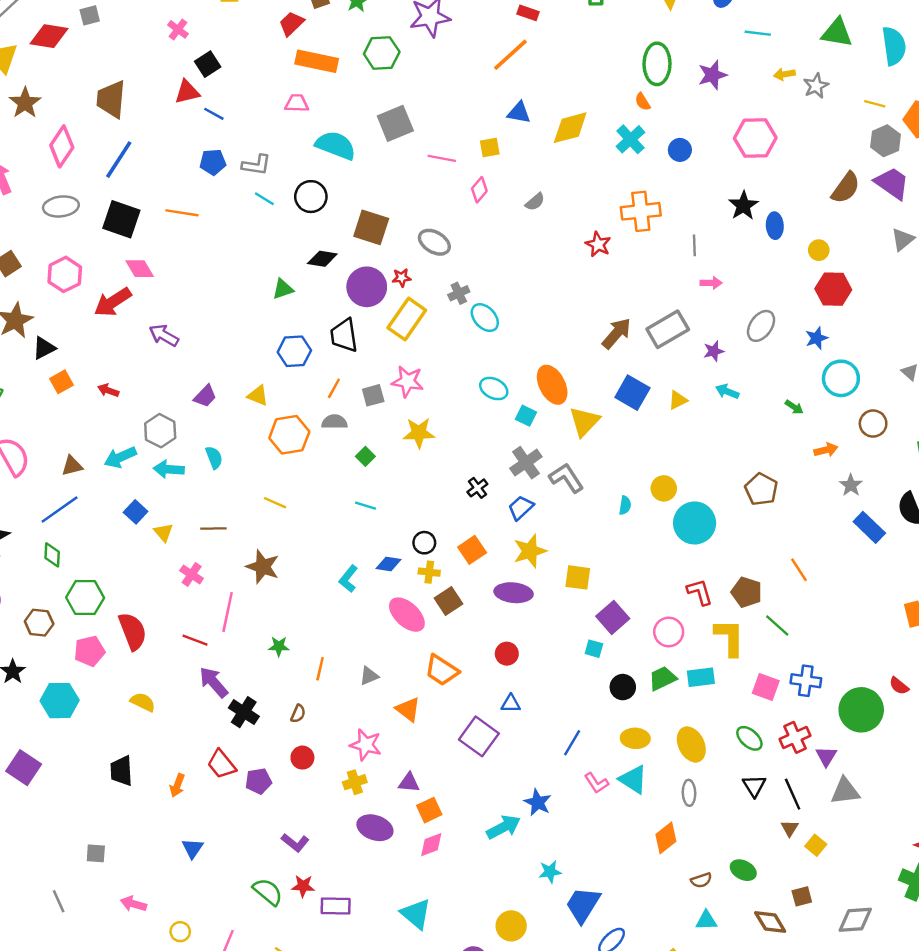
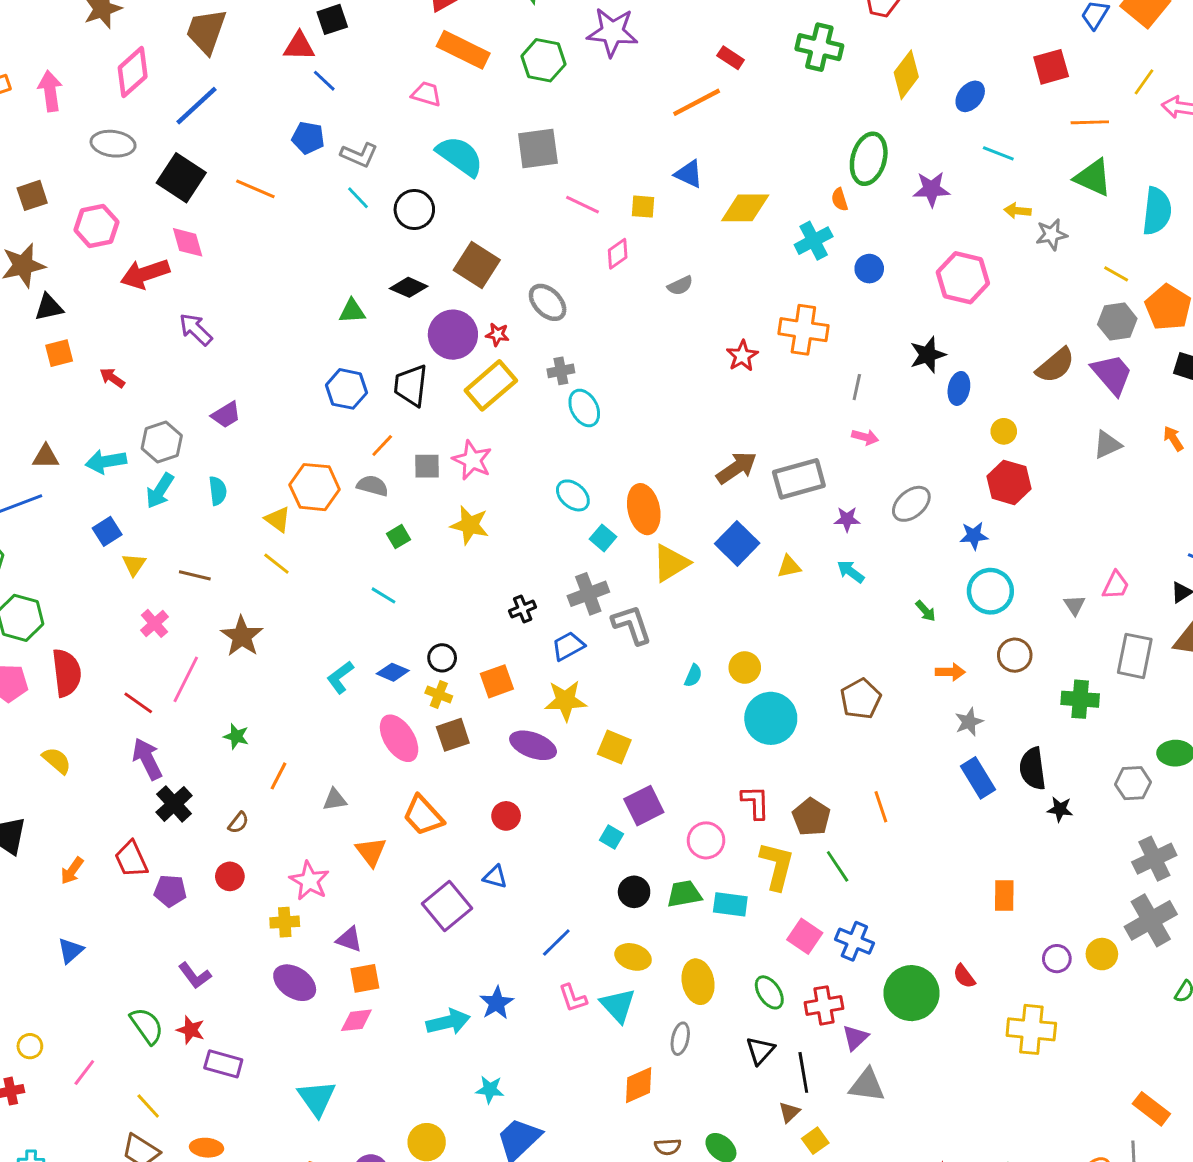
yellow triangle: (258, 395) -> (278, 519), moved
cyan arrow: (169, 469) -> (160, 491), turned -76

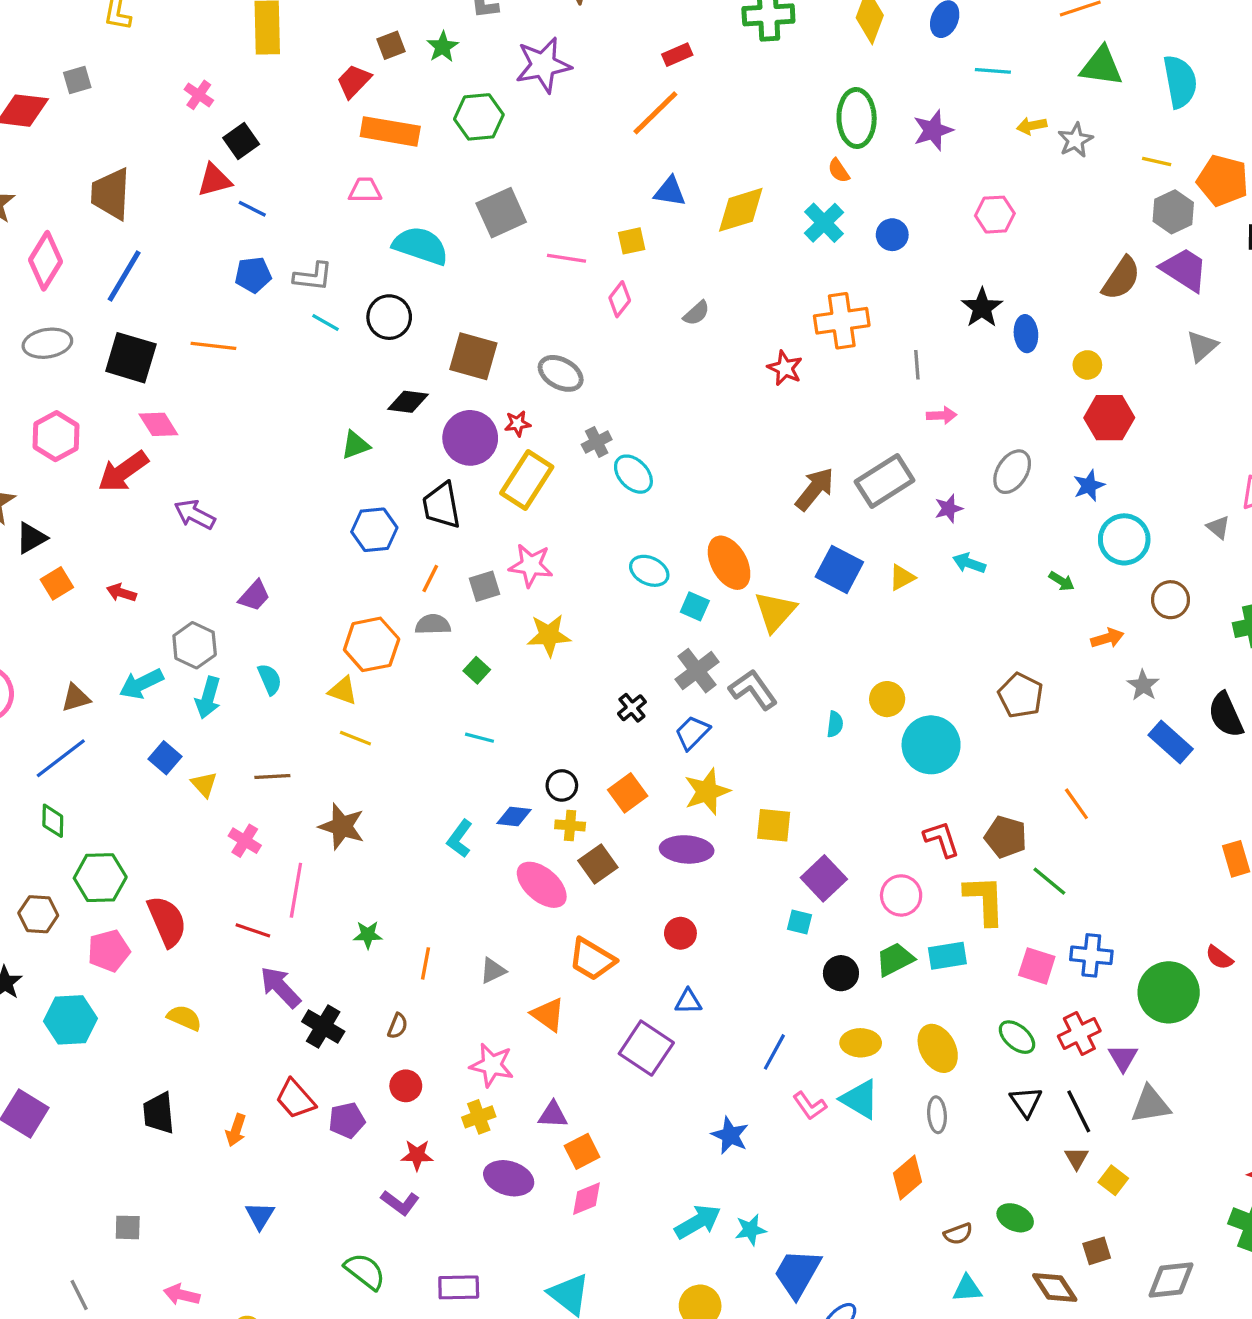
red rectangle: (731, 58) -> (677, 55), turned -40
pink hexagon: (963, 278) -> (995, 215), size x0.7
cyan arrow: (448, 1022) -> (698, 1222), moved
red star: (191, 1030) -> (417, 1155), moved

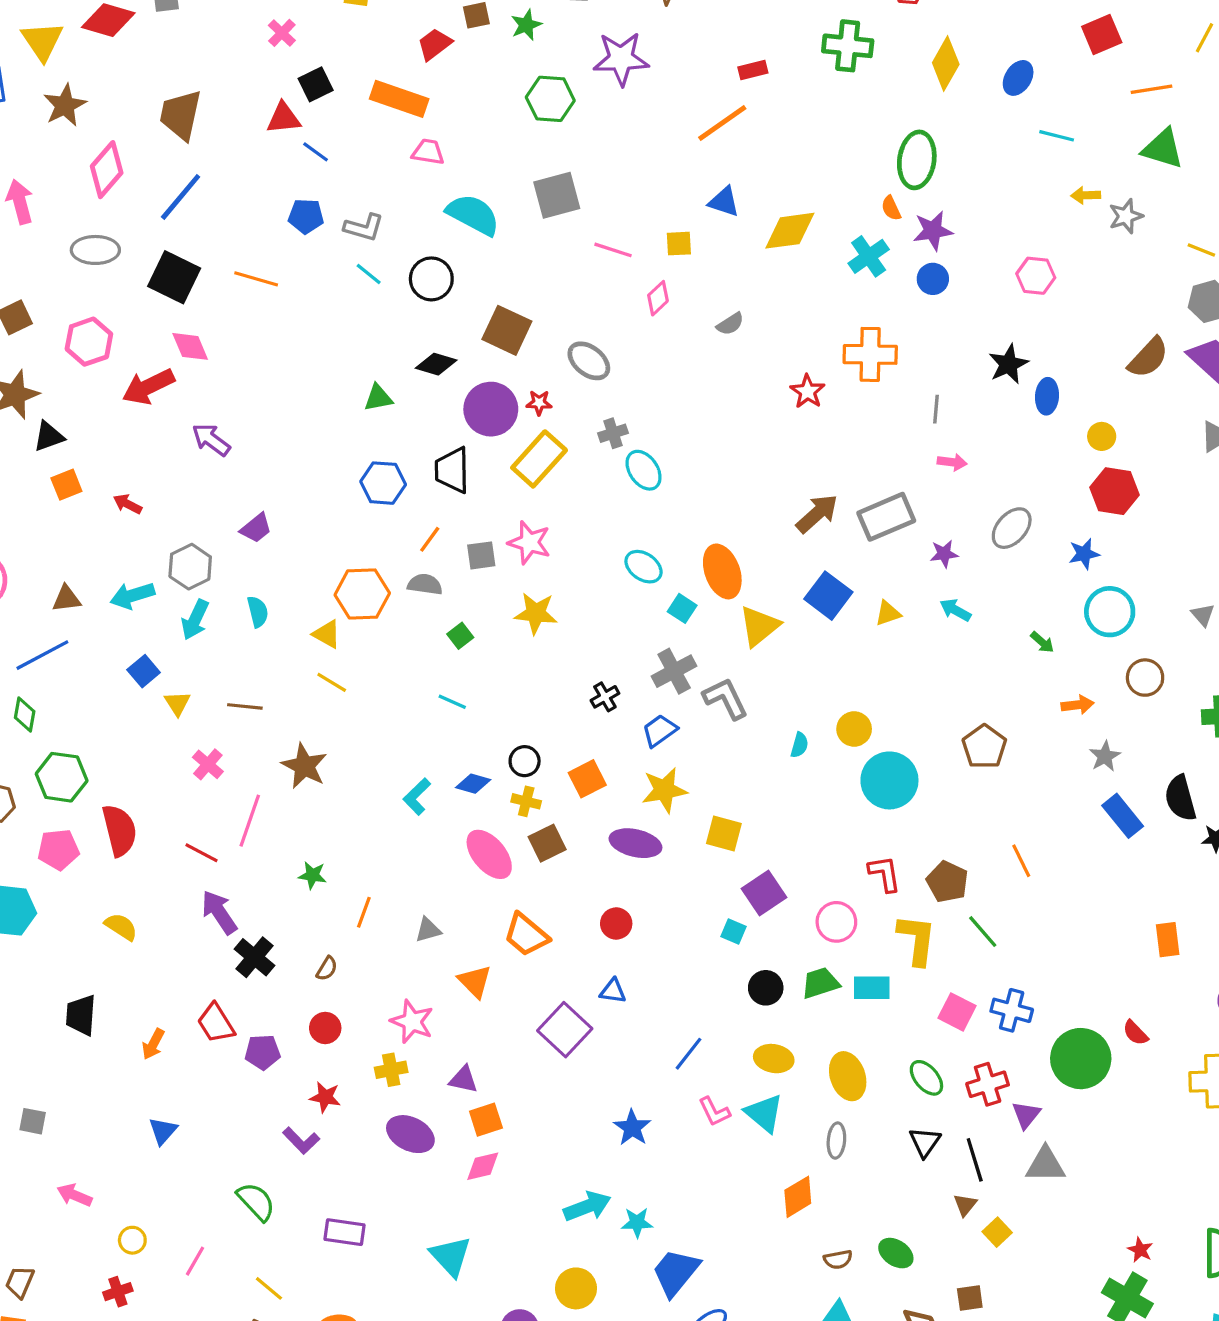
purple star: (933, 130) -> (933, 231), moved
orange rectangle: (390, 131) -> (399, 99), moved

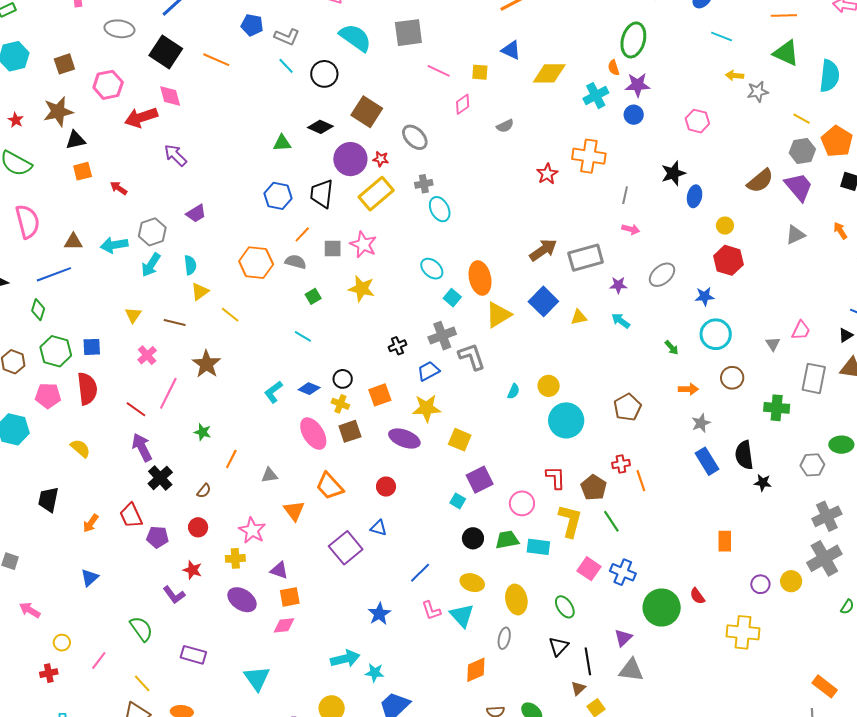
yellow triangle: (327, 634) -> (200, 292), moved, turned 48
blue square: (144, 671) -> (92, 347), moved, turned 30
red cross: (988, 1084) -> (621, 464), moved, size x0.7

